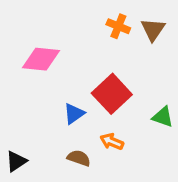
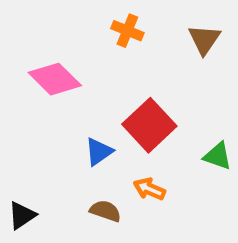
orange cross: (118, 26) -> (127, 31), moved
pink diamond: (41, 59) -> (55, 79), turned 39

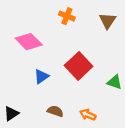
blue triangle: (99, 152) -> (41, 76), moved
orange arrow: (149, 189) -> (88, 115), moved

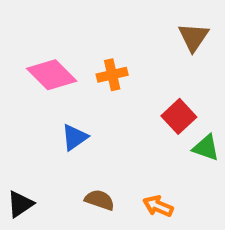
orange cross: (67, 16) -> (112, 75), moved, turned -35
red square: (79, 66) -> (179, 116), moved, size x0.7

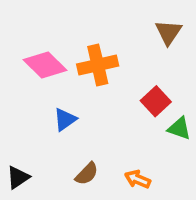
orange cross: (112, 75) -> (98, 65), size x1.5
brown semicircle: (100, 200) -> (87, 174), turned 115

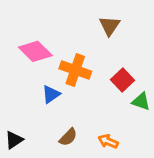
brown triangle: (168, 32) -> (110, 26), moved
orange cross: (98, 65) -> (75, 70), moved, turned 32

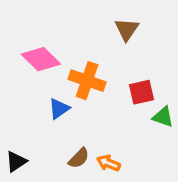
red square: (122, 80) -> (142, 92), turned 30
orange arrow: (108, 141) -> (109, 163), moved

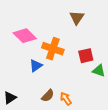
orange arrow: (109, 163) -> (66, 99), turned 32

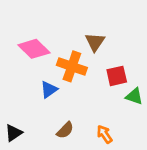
brown triangle: (77, 18) -> (95, 42), moved
orange arrow: (66, 99) -> (104, 134), moved

